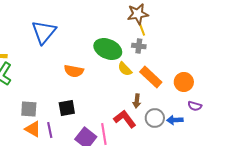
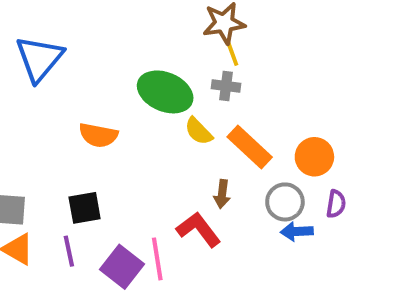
purple semicircle: (195, 106) -> (336, 204), turned -96
gray circle: (155, 118) -> (285, 202), moved
purple line: (50, 130) -> (69, 251), moved

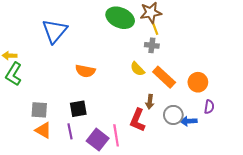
green ellipse: (165, 92) -> (120, 18), moved
gray circle: (285, 202) -> (173, 115), moved
red L-shape: (199, 229) -> (138, 120), turned -120

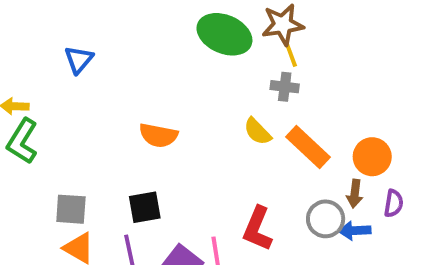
blue triangle: (55, 31) -> (79, 60), moved, size x0.6
brown arrow: (150, 102) -> (355, 194), moved

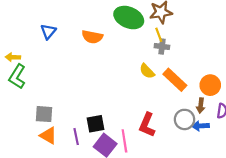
yellow line: (291, 54) -> (159, 35), moved
orange semicircle: (158, 135) -> (92, 37), moved
black square: (145, 207) -> (95, 124), moved

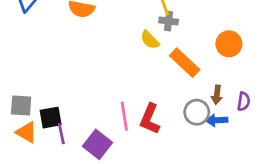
yellow semicircle: (147, 71) -> (150, 40), moved
orange circle: (210, 85) -> (229, 44), moved
black square: (95, 124) -> (51, 118), moved
pink line: (124, 141) -> (124, 116), moved

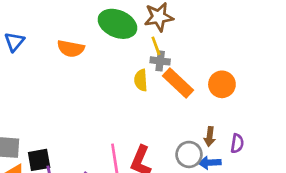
yellow semicircle: (150, 40) -> (141, 80), turned 40
orange rectangle: (185, 63) -> (178, 83), moved

